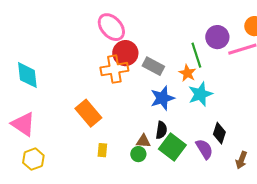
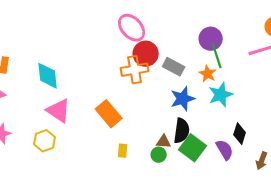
purple circle: (217, 37) -> (211, 39), moved
pink triangle: (23, 124) -> (59, 111), moved
black semicircle: (161, 130) -> (182, 131), size x1.4
yellow hexagon: (33, 159) -> (45, 141), moved

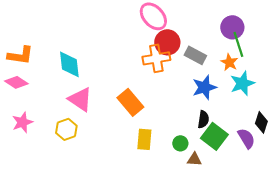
black semicircle: (182, 131) -> (203, 119), size x0.7
brown triangle: (164, 142) -> (194, 159), moved
yellow rectangle: (123, 151) -> (144, 139), size x1.5

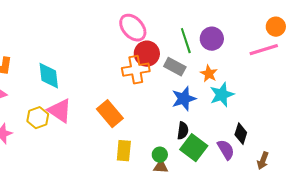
green line: (238, 44) -> (186, 41), moved
yellow hexagon: (66, 129) -> (38, 118), moved
brown triangle: (194, 159) -> (161, 167), moved

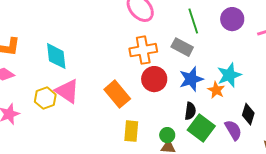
purple circle: (212, 39) -> (232, 19), moved
red circle: (147, 54) -> (154, 79), moved
orange star: (209, 74) -> (216, 90), moved

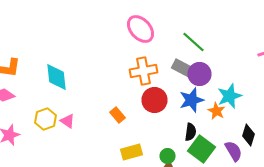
purple circle: (232, 19) -> (200, 74), moved
green line: (193, 21) -> (194, 42), turned -30
pink triangle: (67, 91) -> (68, 121), moved, size x0.6
orange rectangle: (117, 94) -> (118, 115), size x0.6
yellow rectangle: (131, 131) -> (132, 152), turned 70

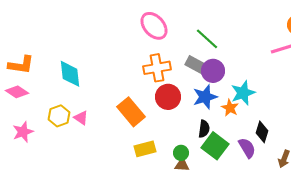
orange rectangle: (118, 115) -> (131, 112), size x1.8

